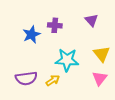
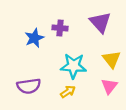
purple triangle: (91, 20) -> (100, 22), size x1.5
yellow arrow: (53, 80) -> (68, 92), moved

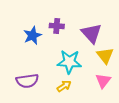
purple triangle: (100, 22) -> (91, 33), moved

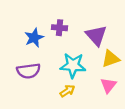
yellow triangle: (105, 55) -> (111, 59), turned 48
purple semicircle: (27, 81) -> (29, 71), moved

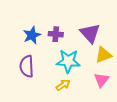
purple cross: (60, 28) -> (56, 34), moved
purple semicircle: (29, 71) -> (27, 66), turned 95

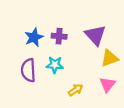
cyan star: (68, 61) -> (55, 65), moved, size x0.7
yellow arrow: (63, 85) -> (76, 90), moved

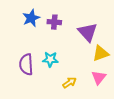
purple cross: (59, 36) -> (54, 22), moved
blue star: (34, 37) -> (31, 18), moved

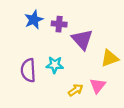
purple triangle: (88, 32) -> (82, 39), moved
pink triangle: (99, 77) -> (98, 86), moved

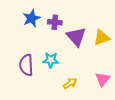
yellow triangle: (110, 58) -> (102, 38), moved
pink triangle: (98, 86) -> (103, 79), moved

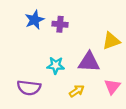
purple triangle: (76, 37) -> (89, 62), moved, turned -45
purple semicircle: (26, 65) -> (29, 88), moved, turned -80

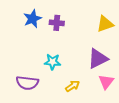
yellow triangle: (111, 41) -> (105, 24), moved
purple triangle: (89, 62) -> (98, 59), moved, turned -30

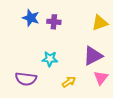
blue star: (33, 19) -> (31, 18), turned -30

